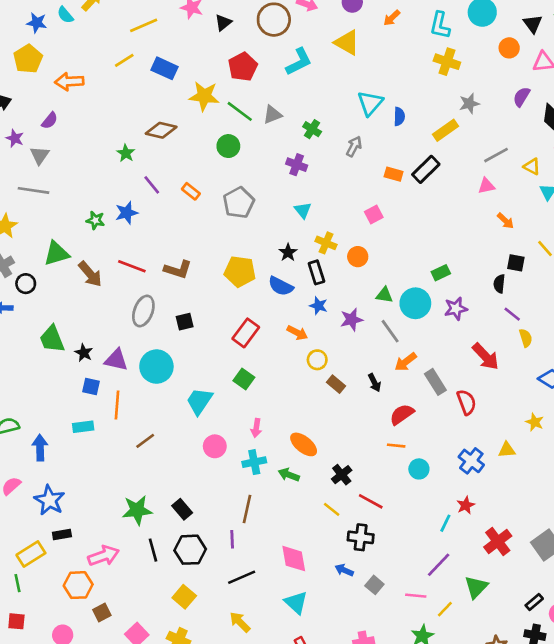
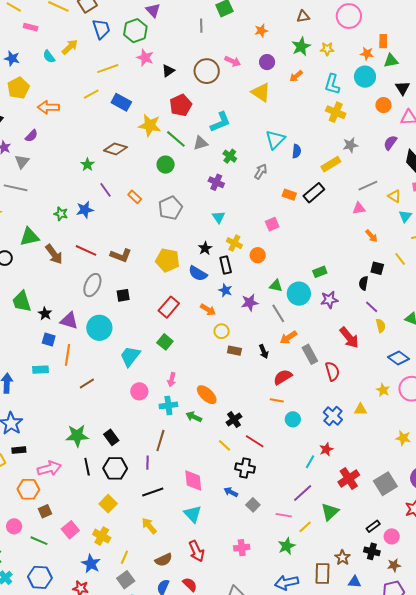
blue star: (37, 23) -> (12, 58), moved
cyan L-shape: (299, 62) -> (220, 122), moved
brown rectangle: (336, 384) -> (234, 351), turned -32

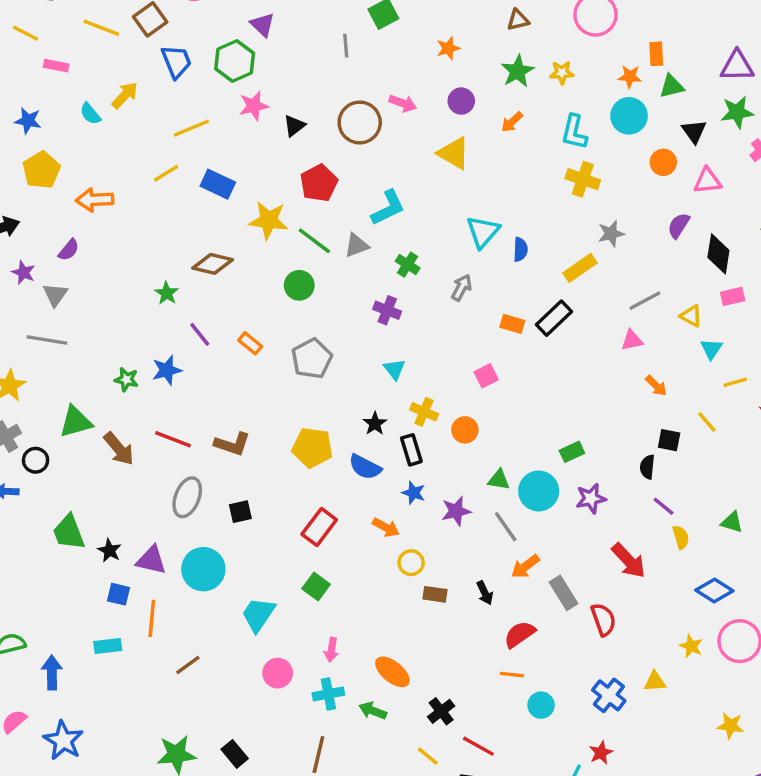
pink star: (145, 58) -> (254, 106), turned -30

